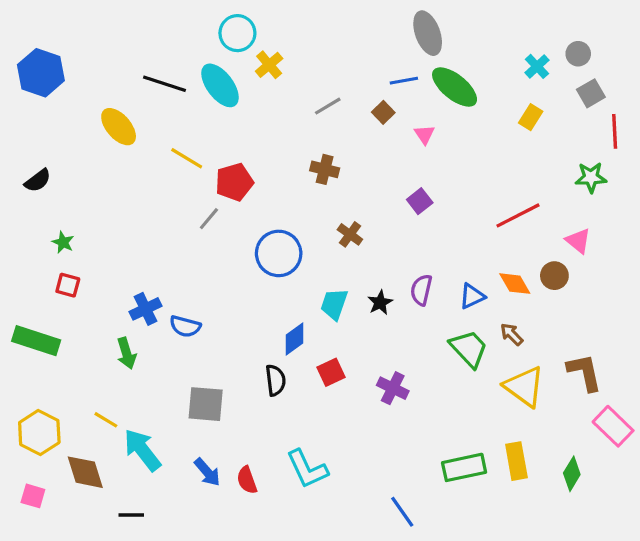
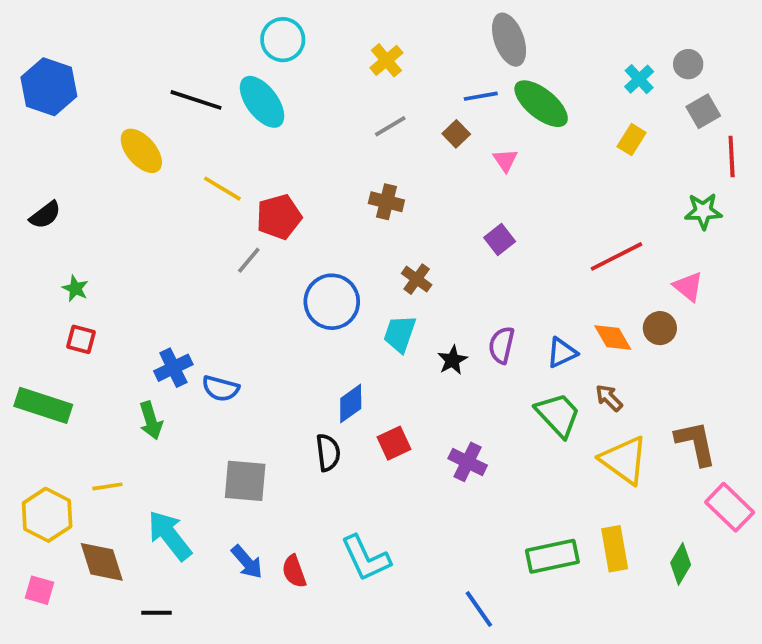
yellow cross: (269, 65) -> (386, 60), moved
cyan trapezoid: (334, 304) -> (400, 334), moved
yellow line: (106, 420) -> (107, 486), moved, turned -40

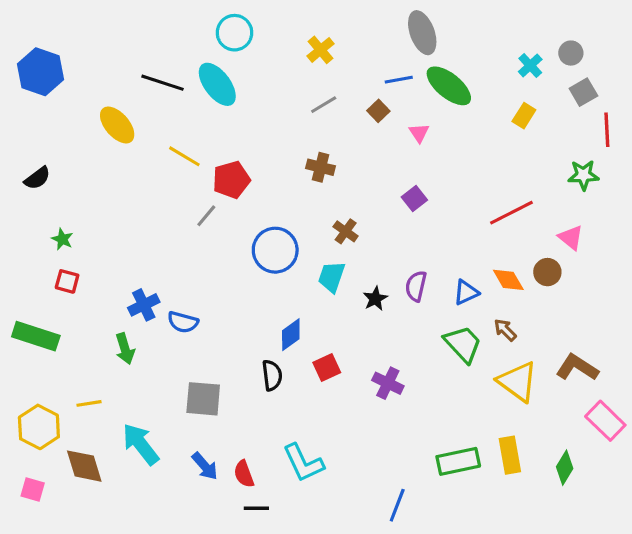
brown L-shape: (696, 443) -> (577, 367), turned -45
blue line: (479, 609) -> (397, 505), turned 56
black line: (156, 613) -> (256, 508), moved

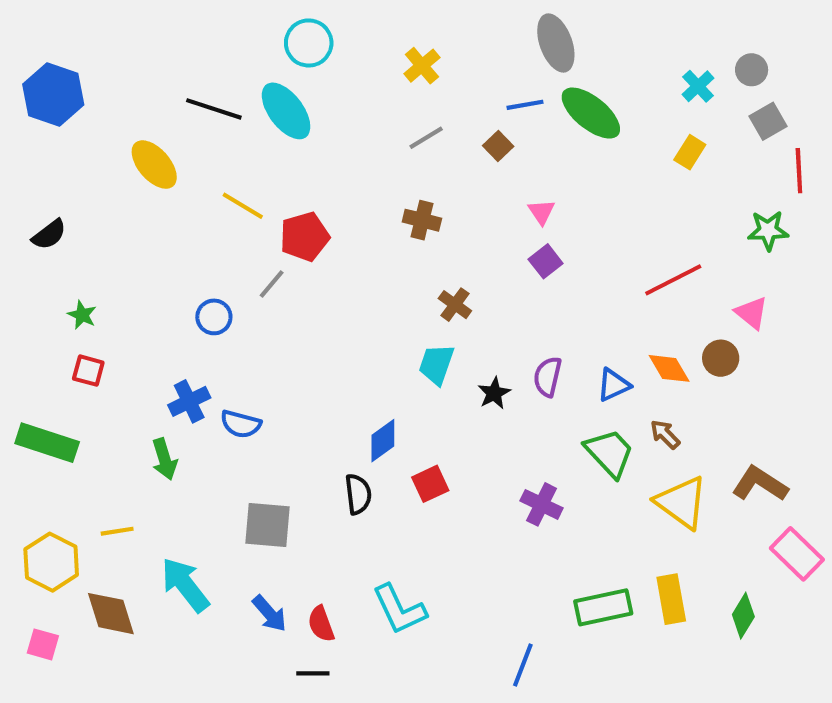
pink triangle: (419, 133) -> (541, 212), moved
blue circle: (275, 250) -> (214, 317), moved, size x0.6
purple cross: (388, 383) -> (541, 504), moved
black line: (256, 508) -> (313, 673), moved

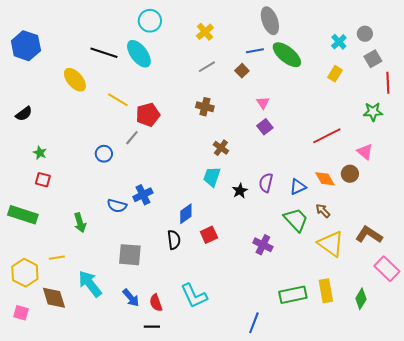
blue cross: (189, 401) -> (143, 195), moved

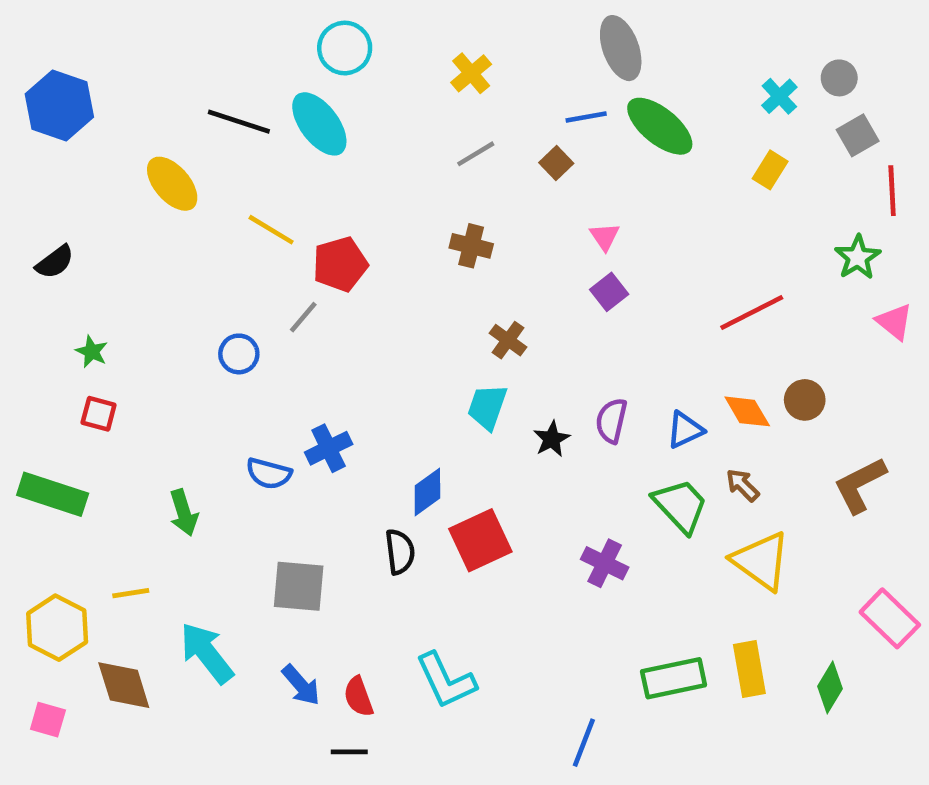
green star: (373, 112) -> (858, 257), turned -30
pink triangle: (365, 152) -> (894, 322), moved
red square: (209, 235) -> (480, 540), size x1.5
brown L-shape: (369, 235) -> (860, 485), moved, turned -60

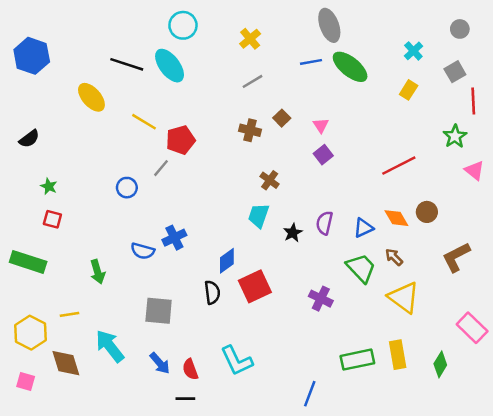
gray circle: (839, 78) -> (460, 29), moved
brown square: (556, 163) -> (282, 118), moved

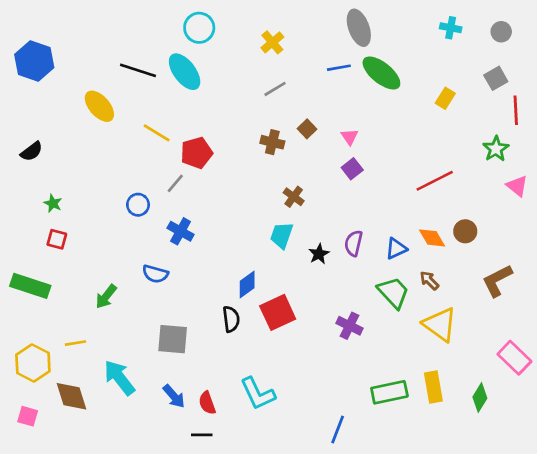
cyan cross: (413, 51) -> (451, 28), moved, turned -36
blue cross: (174, 238) -> (181, 231), moved, turned -35
green arrow: (98, 272) -> (106, 296), turned 55

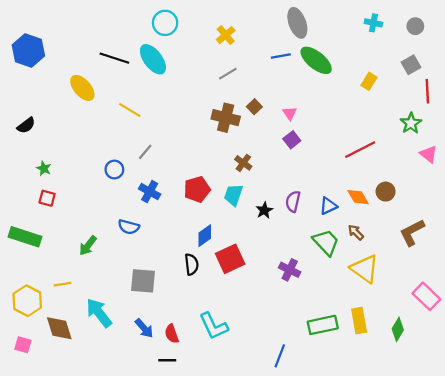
brown cross: (272, 142) -> (226, 118), size x1.4
red pentagon: (197, 153) -> (197, 189), moved

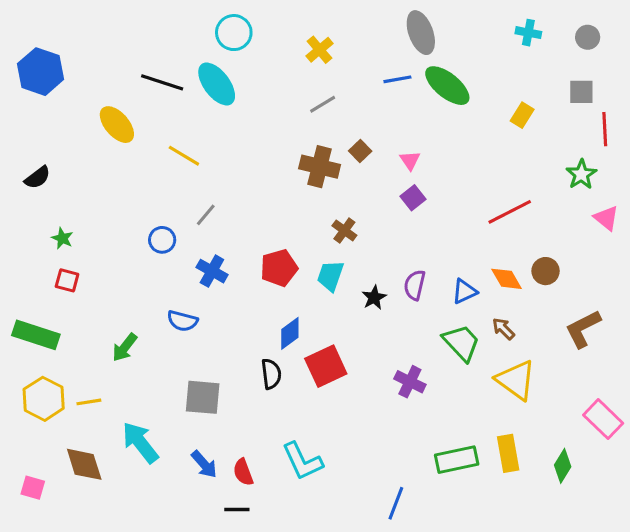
gray square: (411, 65) -> (581, 92), turned 30
yellow hexagon: (27, 301) -> (44, 399), moved

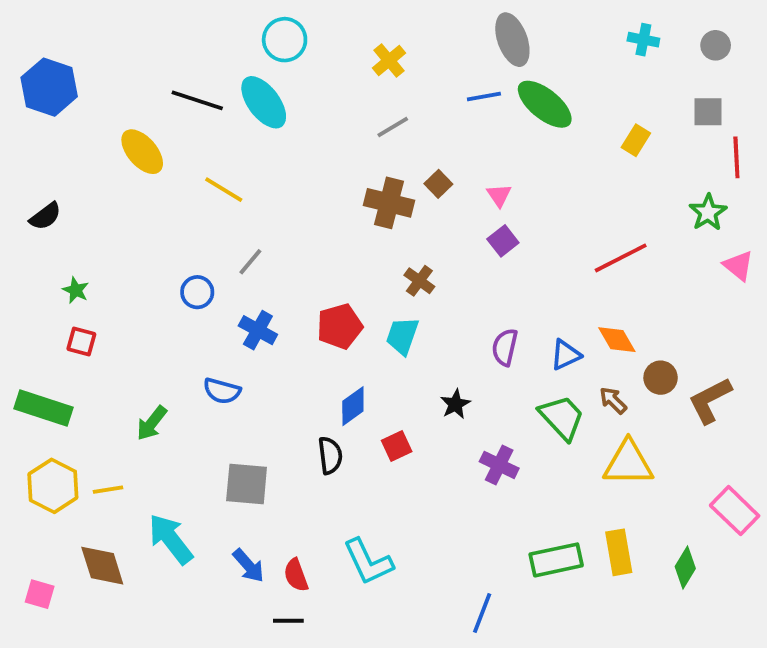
brown circle: (546, 271) -> (661, 378), moved
black star: (374, 298) -> (455, 404), moved
red square: (326, 366) -> (397, 446), size x0.6
yellow triangle: (516, 380) -> (628, 463), turned -36

